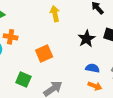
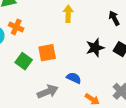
blue semicircle: (92, 68) -> (74, 78), moved
green square: (23, 80) -> (24, 61), moved

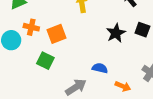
orange square: (47, 53) -> (57, 34), moved

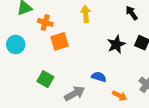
orange cross: (31, 27) -> (45, 22), moved
green square: (45, 61) -> (45, 79), moved

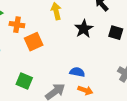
black star: (116, 44) -> (84, 29), moved
orange arrow: (120, 96) -> (85, 90), moved

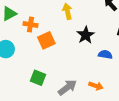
black star: (84, 29) -> (86, 35), moved
blue semicircle: (77, 72) -> (105, 55), moved

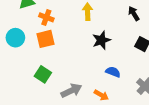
orange square: (46, 40) -> (46, 39), moved
blue semicircle: (105, 55) -> (113, 72), moved

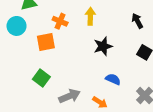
orange cross: (46, 17) -> (60, 21), moved
cyan circle: (15, 38) -> (17, 26), moved

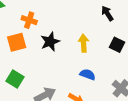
yellow arrow: (90, 16) -> (84, 43), moved
black star: (103, 46) -> (50, 42), moved

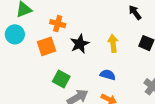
blue semicircle: (88, 74) -> (108, 75), moved
green square: (15, 79) -> (61, 79), moved

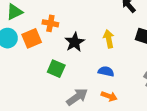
orange square: (46, 46) -> (32, 38), moved
green square: (61, 79) -> (56, 69), moved

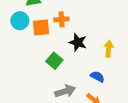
orange cross: (50, 23) -> (62, 19), turned -32
black star: (75, 42) -> (78, 42), turned 30

